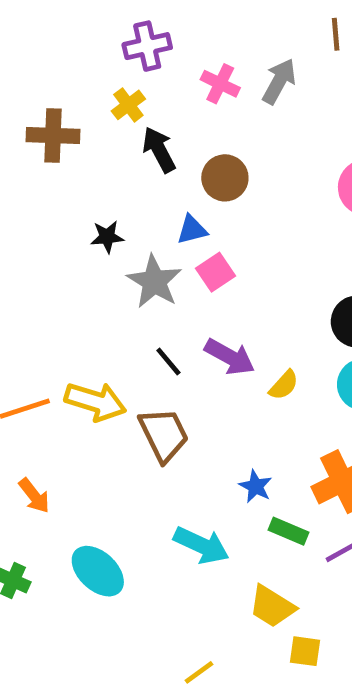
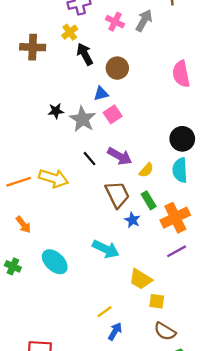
black star: (107, 237) -> (56, 111), moved
brown trapezoid: (164, 435) -> (117, 194), moved
green rectangle: (289, 531) -> (149, 200), moved, turned 36

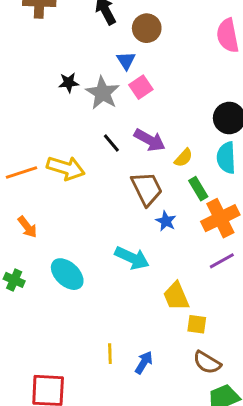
blue triangle: (101, 94) -> (126, 61), turned -49
green rectangle: (149, 200) -> (198, 189), moved
yellow trapezoid: (141, 279) -> (176, 296), turned 35
yellow line: (105, 312) -> (110, 354), moved, turned -56

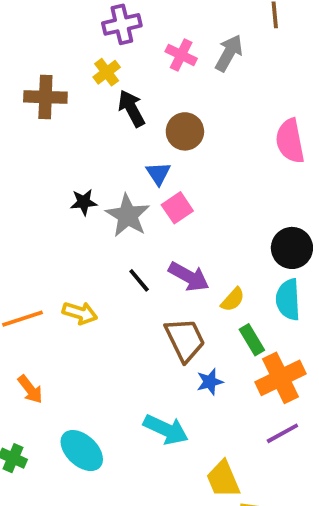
yellow arrow: (66, 168) -> (80, 313), size x0.7
blue star: (166, 221) -> (210, 382), turned 30

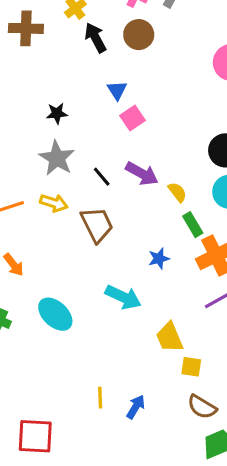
brown circle: (185, 131) -> (139, 35), moved
gray star: (128, 215) -> (57, 158), moved
yellow semicircle: (233, 300) -> (177, 192), turned -80
brown trapezoid: (185, 340) -> (97, 225), moved

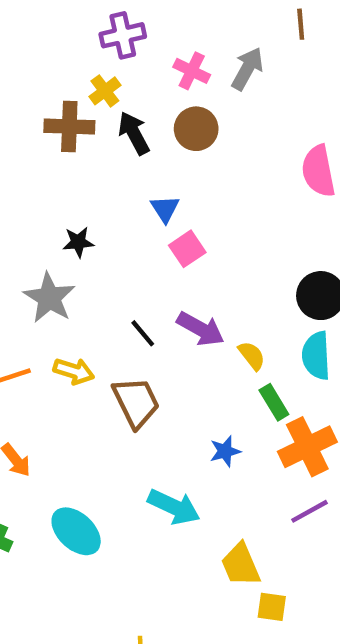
brown cross: (26, 28) -> (69, 127), moved
gray star: (57, 158) -> (49, 298), moved

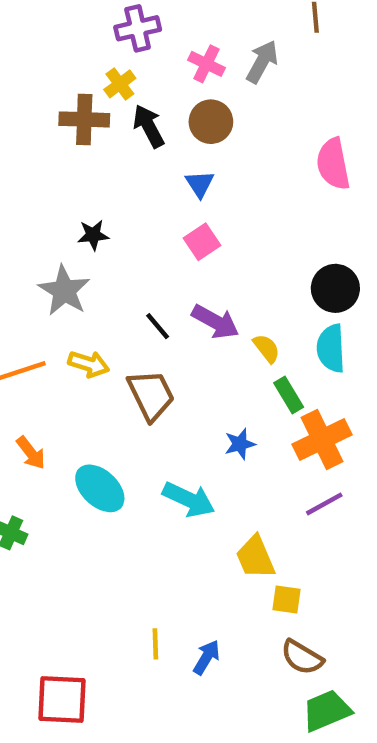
blue triangle: (165, 209) -> (200, 184), moved
cyan ellipse: (76, 531) -> (100, 488), moved

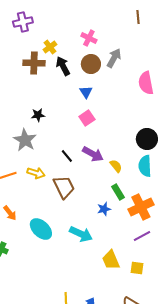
purple cross: (138, 28) -> (23, 22), moved
gray arrow: (262, 62) -> (114, 58), moved
green rectangle: (289, 395) -> (118, 192), moved
yellow square: (286, 599) -> (137, 268), moved

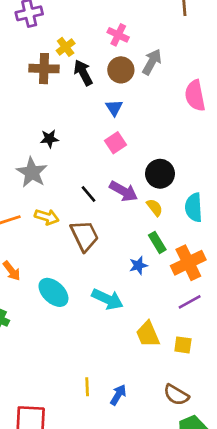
black circle: (147, 139) -> (160, 174), moved

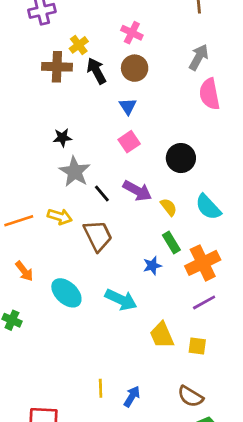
gray arrow: (152, 62) -> (199, 57), moved
gray star: (32, 172) -> (75, 172), moved
black circle: (160, 174) -> (181, 158), moved
cyan semicircle: (194, 207) -> (208, 207), turned -40

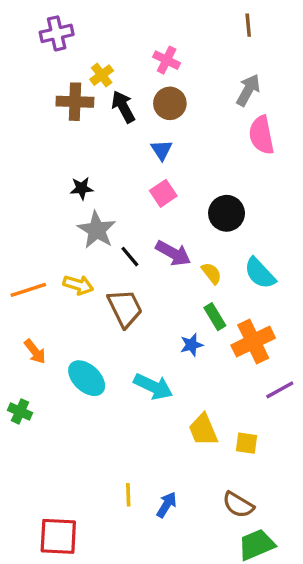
purple line: (204, 302) -> (280, 390), moved

